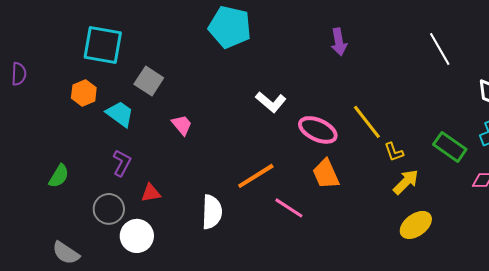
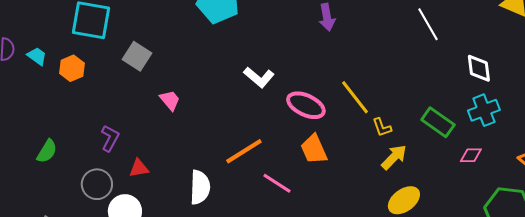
cyan trapezoid: (120, 114) -> (37, 56), moved, size x0.7

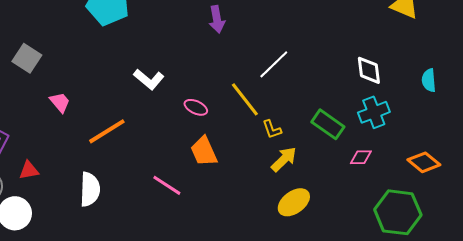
white line: (428, 24) -> (274, 64), moved, turned 76
pink ellipse: (306, 105) -> (196, 107), size x0.6
orange line: (244, 151) -> (107, 131), moved

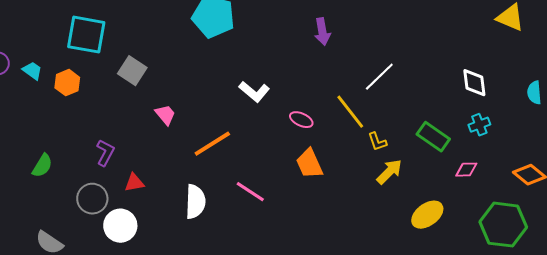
cyan cross: (374, 112) -> (479, 125), size x0.7
pink line: (167, 185) -> (250, 192), moved
yellow ellipse: (294, 202) -> (427, 215), moved

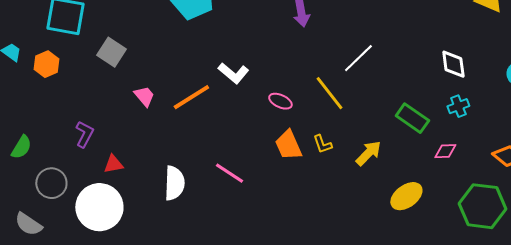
yellow L-shape: (377, 142) -> (322, 144), moved
orange line: (212, 144) -> (191, 97), moved
gray circle: (92, 199) -> (51, 183), moved
white circle: (120, 226) -> (99, 207), size x1.4

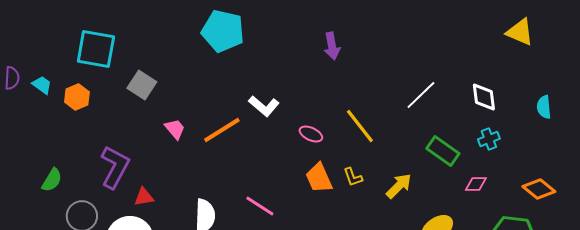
white line: (358, 58) -> (421, 95), moved
purple L-shape: (84, 134) -> (115, 167), size x1.6

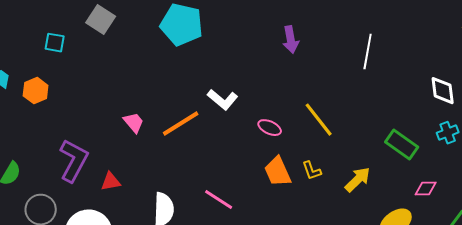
cyan square: (96, 49) -> (55, 43), size x0.5
gray square: (142, 85) -> (101, 20), moved
white line: (421, 95) -> (368, 52), moved, turned -36
pink diamond: (476, 184) -> (426, 189), moved
red triangle: (144, 197) -> (111, 182), moved

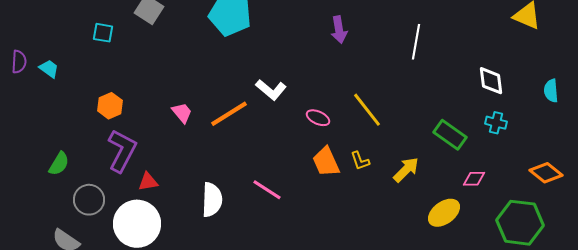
orange hexagon: (36, 91) -> (110, 106), moved
cyan cross: (448, 133) -> (496, 123), turned 35
red triangle: (111, 182) -> (148, 182), moved

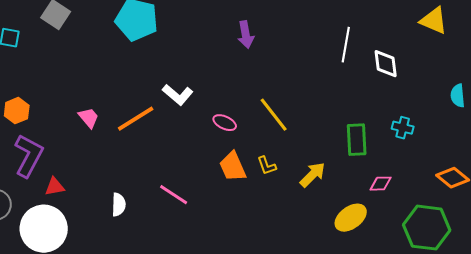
white line: (416, 42) -> (346, 45), moved
white diamond: (491, 81) -> (386, 64), moved
green rectangle: (450, 135) -> (357, 140), turned 52
white semicircle: (212, 200) -> (119, 205), size x0.7

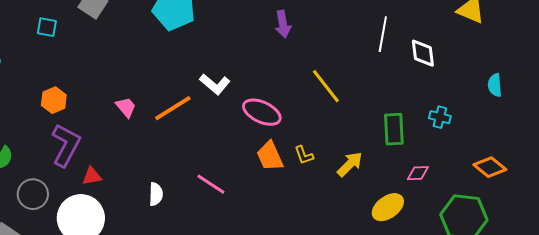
yellow line: (274, 115) -> (326, 86), moved
pink ellipse: (225, 123) -> (262, 112), size x1.6

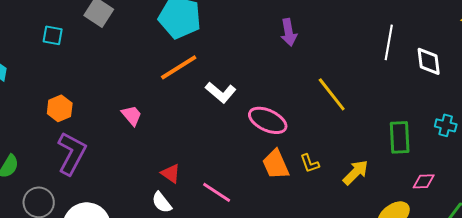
orange line: (173, 108) -> (179, 67), moved
red triangle: (92, 176) -> (171, 173), moved, turned 45
white semicircle: (156, 194) -> (162, 202), turned 140

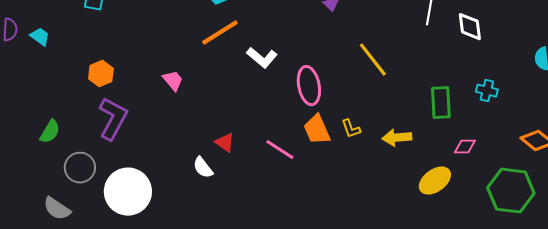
pink ellipse: (268, 120) -> (309, 86), turned 54
yellow arrow: (356, 172) -> (397, 138), turned -140
red triangle: (171, 173) -> (225, 143), moved
pink line: (217, 192) -> (280, 150), moved

